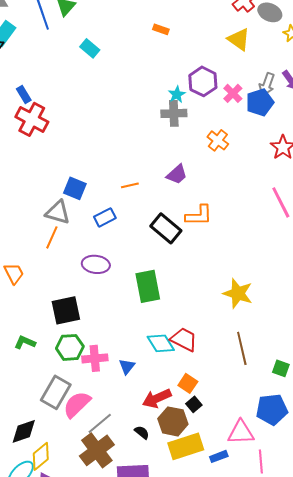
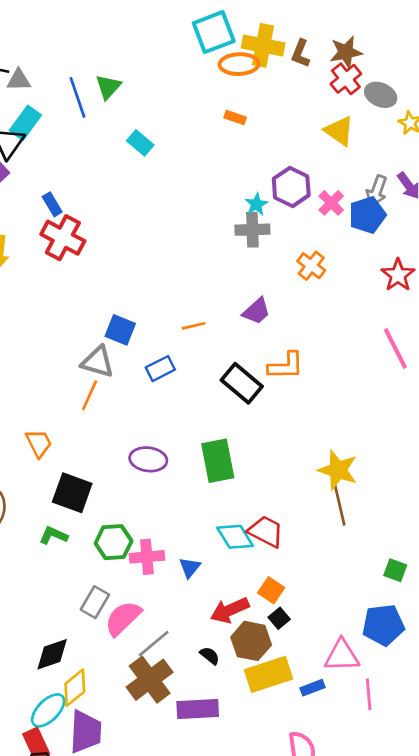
purple ellipse: (96, 264) -> (148, 459), moved
black square: (66, 310) -> (72, 493), moved, turned 32
brown line: (242, 348) -> (339, 503), moved
gray rectangle: (56, 392) -> (95, 602), size x0.7

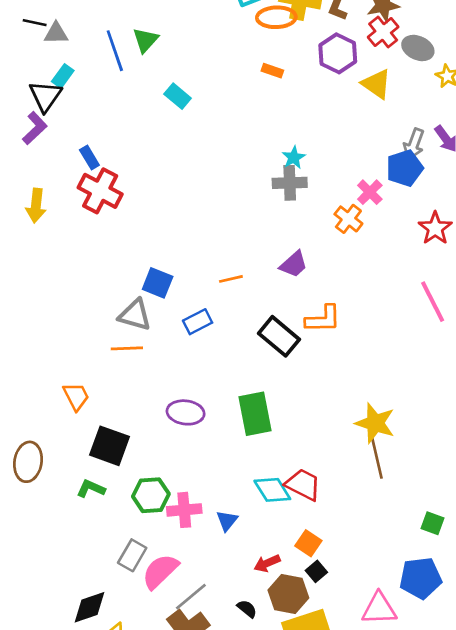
cyan rectangle: (25, 123) -> (63, 76), size x0.7
purple hexagon: (291, 187) -> (338, 53), moved
pink cross: (331, 203) -> (370, 192), moved
orange line: (90, 395) -> (127, 348), turned 64
red arrow: (230, 610) -> (267, 563), size x0.7

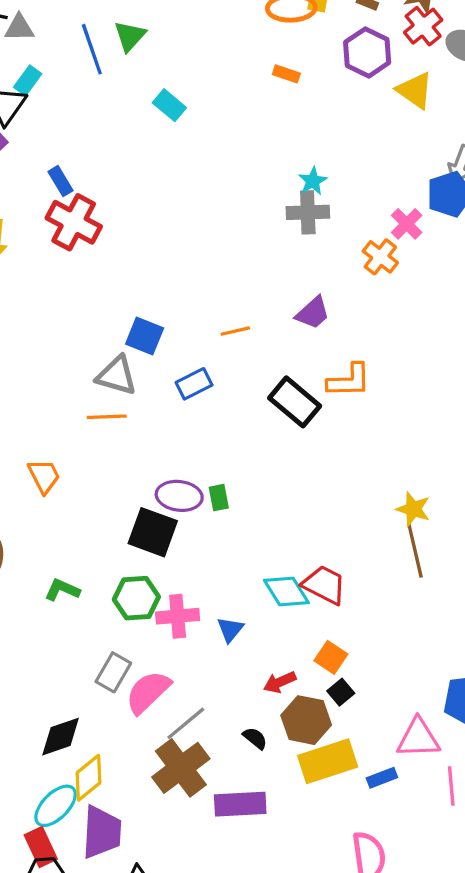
green rectangle: (255, 414) -> (219, 498), moved, size x0.5
yellow star: (375, 423) -> (413, 509), size x0.7
black square: (109, 446) -> (153, 532), moved

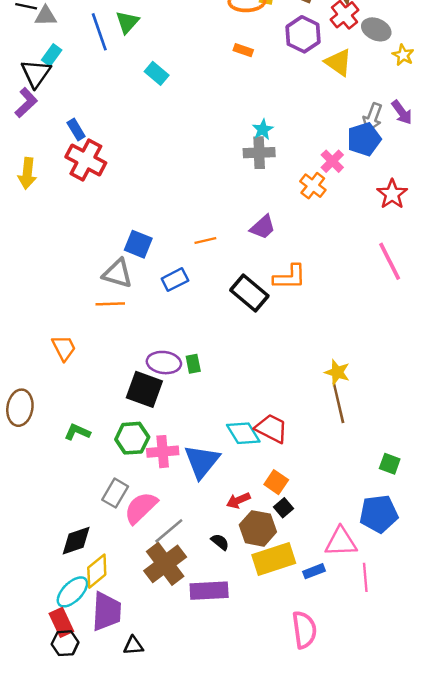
blue triangle: (230, 629) -> (202, 461), size x1.8

